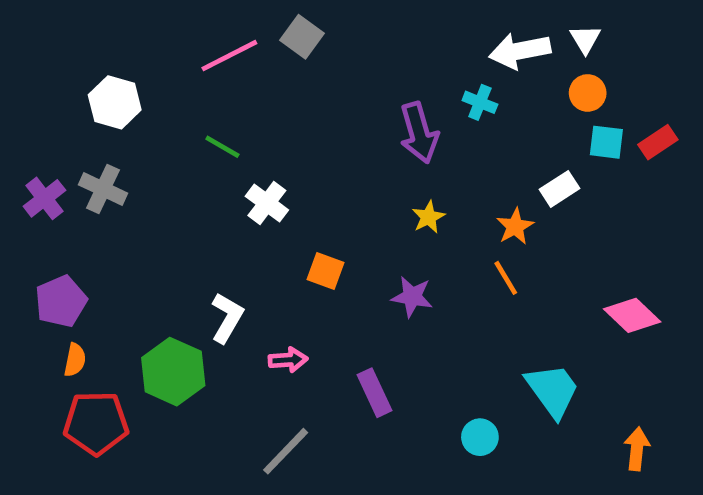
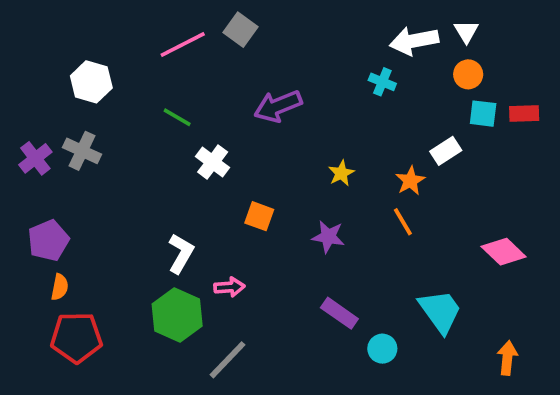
purple arrow: (419, 133) -> (278, 106), moved, turned 84
red rectangle: (658, 142) -> (524, 114), turned 32
green hexagon: (173, 372) -> (177, 315), moved
purple rectangle: (375, 393) -> (339, 313), moved, turned -30

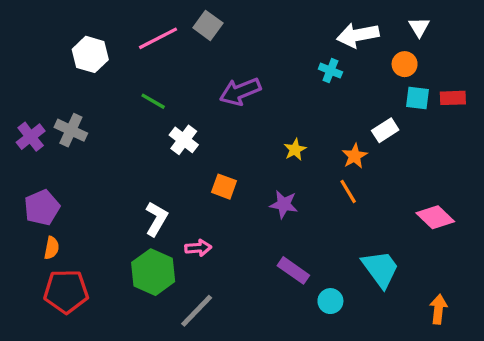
white triangle: (466, 31) -> (419, 27), moved
white hexagon: (91, 82) -> (90, 54), moved

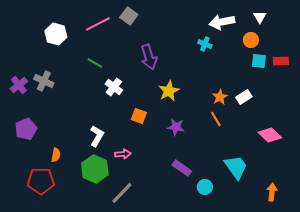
purple arrow: (240, 92) -> (149, 57), turned -85
white rectangle: (385, 130) -> (244, 97), moved
yellow star: (295, 150) -> (169, 91), moved, size x1.5
orange semicircle: (52, 248) -> (56, 155), moved

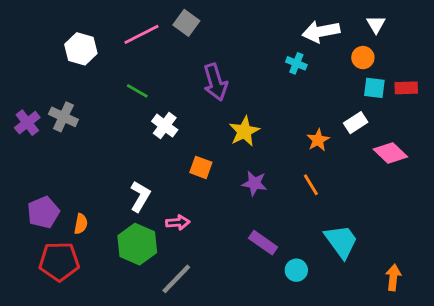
white rectangle: (244, 97) -> (356, 123), moved
orange line: (216, 119) -> (311, 185), moved
purple pentagon: (26, 129) -> (43, 212), moved
pink diamond: (270, 135) -> (390, 153), moved

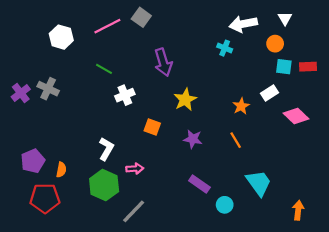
white cross: (165, 126) -> (125, 95), turned 30

